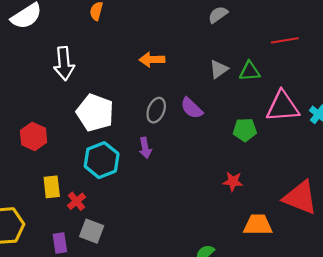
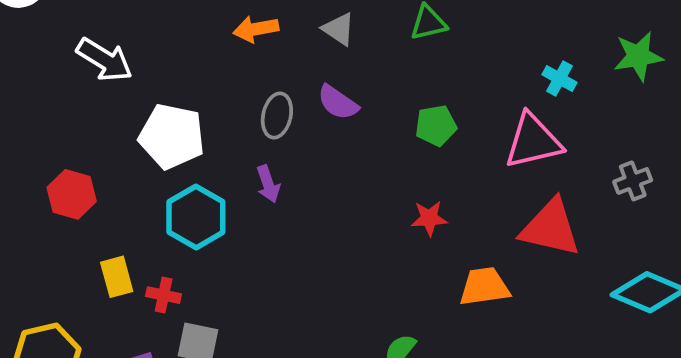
white arrow: (64, 64) -> (104, 60), turned -44
gray triangle: (219, 69) -> (339, 29), moved, turned -42
pink triangle: (283, 107) -> (533, 141), moved
red cross: (76, 201) -> (164, 295), turned -30

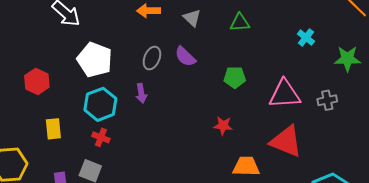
cyan cross: (559, 79) -> (306, 38), moved
gray cross: (633, 181) -> (327, 100), moved
red cross: (164, 295) -> (101, 137), moved

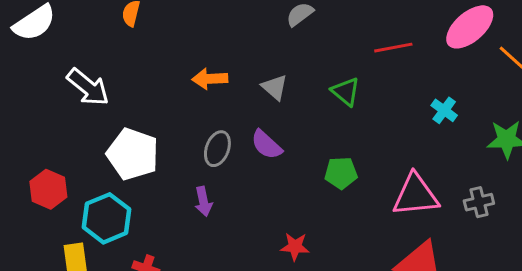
green triangle: (240, 23) -> (346, 92), turned 45
cyan hexagon: (100, 104) -> (106, 218), moved
red star: (223, 126) -> (295, 247), moved

